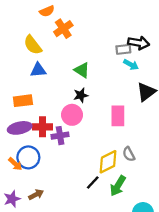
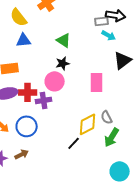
blue circle: (28, 157) -> (27, 126), moved
green arrow: (118, 186) -> (112, 137), moved

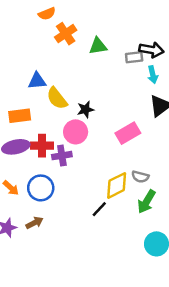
yellow semicircle: (19, 17) -> (57, 98), moved
cyan arrow: (109, 35) -> (153, 75), moved, turned 48
green triangle: (64, 40) -> (98, 46), moved, turned -42
pink rectangle: (97, 82) -> (128, 133), turned 60
gray semicircle: (107, 117) -> (140, 177), turned -48

